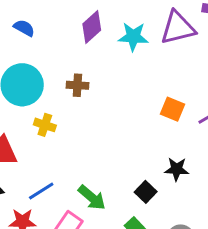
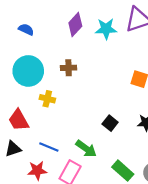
blue line: (41, 191) -> (49, 147), turned 60
black square: (146, 192) -> (110, 123), moved

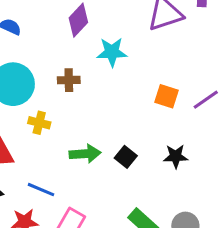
cyan star: (106, 29) -> (112, 52), moved
green arrow: (86, 149) -> (85, 154), moved, turned -40

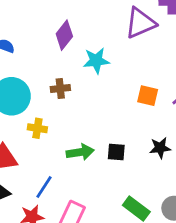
black square: (126, 157) -> (116, 152), turned -30
blue line: (41, 190) -> (44, 187), turned -75

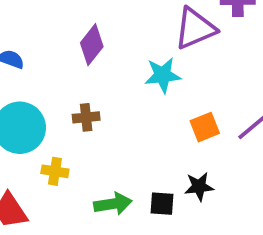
cyan star: (96, 61) -> (163, 75), moved
orange square: (148, 96) -> (205, 127), turned -35
black star: (160, 148) -> (199, 187), moved

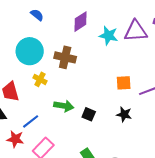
cyan star: (163, 75) -> (109, 36), moved
brown cross: (86, 117) -> (65, 57), size x1.5
black star: (199, 187) -> (124, 114), moved

